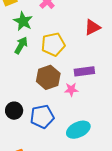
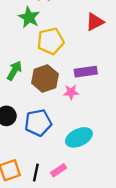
green star: (23, 21) -> (29, 17), moved
green arrow: (21, 45) -> (14, 71), moved

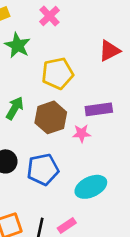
green star: (29, 17) -> (17, 45), moved

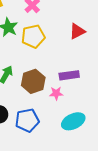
yellow pentagon: (57, 73) -> (33, 36), moved
cyan ellipse: (91, 187) -> (73, 121), moved

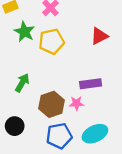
brown hexagon: (33, 81) -> (52, 104), moved
blue pentagon: (27, 120) -> (59, 136), moved

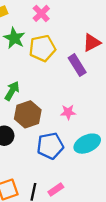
purple rectangle: (91, 84) -> (77, 65), moved, turned 66
brown hexagon: (52, 104) -> (28, 114), moved

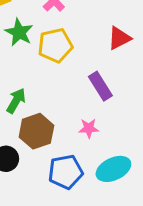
purple rectangle: (77, 65) -> (100, 86), moved

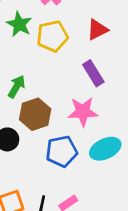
red triangle: (119, 38) -> (97, 30), moved
pink star: (89, 128) -> (83, 112), size x1.6

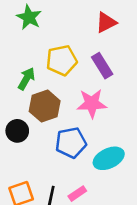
yellow pentagon: (52, 36) -> (62, 60), moved
cyan ellipse: (105, 149) -> (109, 158), moved

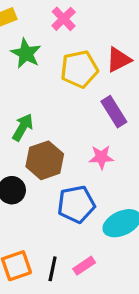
yellow pentagon: (62, 60) -> (79, 69), moved
pink star: (92, 103) -> (101, 157), size x0.7

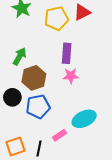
purple rectangle: (114, 112) -> (67, 53), moved, turned 36
blue pentagon: (76, 204) -> (38, 107), moved
pink rectangle: (84, 266) -> (60, 135), moved

